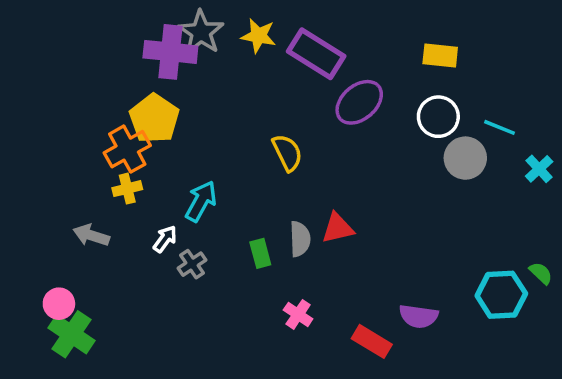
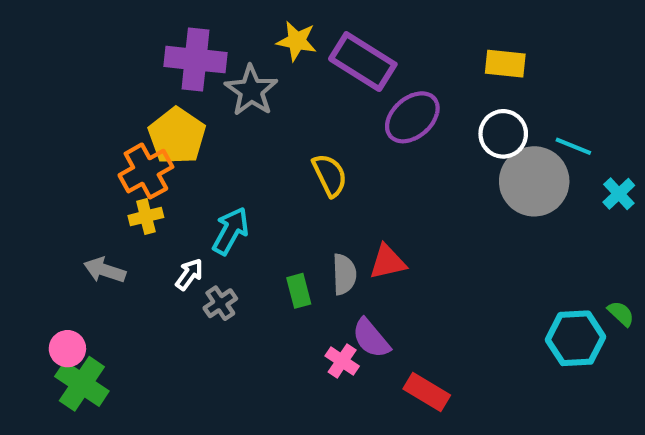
gray star: (201, 32) -> (251, 90), moved
gray circle: (465, 158) -> (534, 181), size x1.4
purple semicircle: (419, 316) -> (371, 338), moved, turned 42

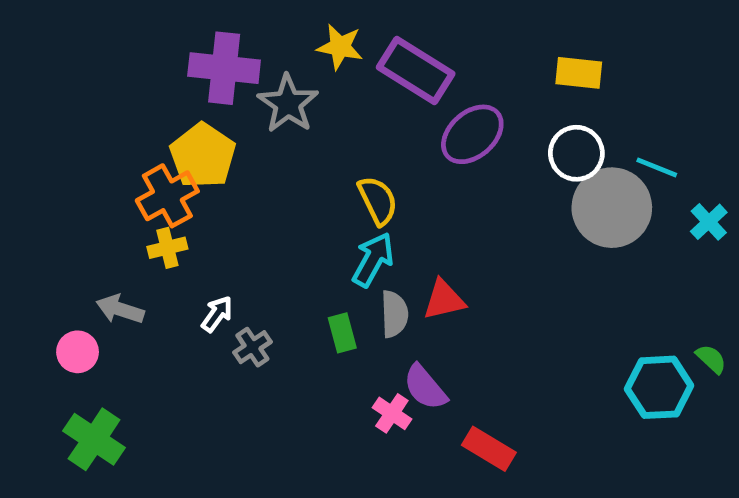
cyan arrow: (231, 231) -> (373, 260), moved
pink circle: (67, 349) -> (78, 352), moved

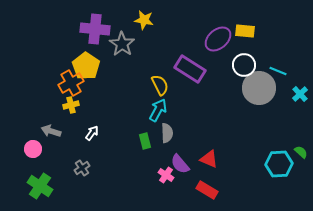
purple rectangle: (416, 71) -> (190, 69), moved
purple ellipse: (472, 134) -> (218, 39), moved
red triangle: (444, 300) -> (209, 159), moved, turned 36
gray cross: (252, 347) -> (82, 168), moved

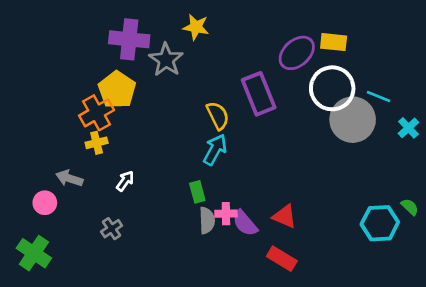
white circle: (244, 65) -> (332, 88), size x1.4
purple rectangle: (190, 69) -> (259, 94), turned 36
gray semicircle: (167, 133) -> (207, 220), moved
pink cross: (166, 175) -> (226, 214), moved, turned -35
green cross: (40, 186) -> (34, 253), moved

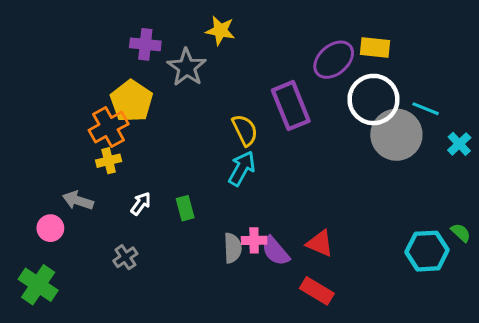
purple cross: (129, 39) -> (145, 44), size x0.7
green rectangle: (197, 192) -> (185, 208), moved

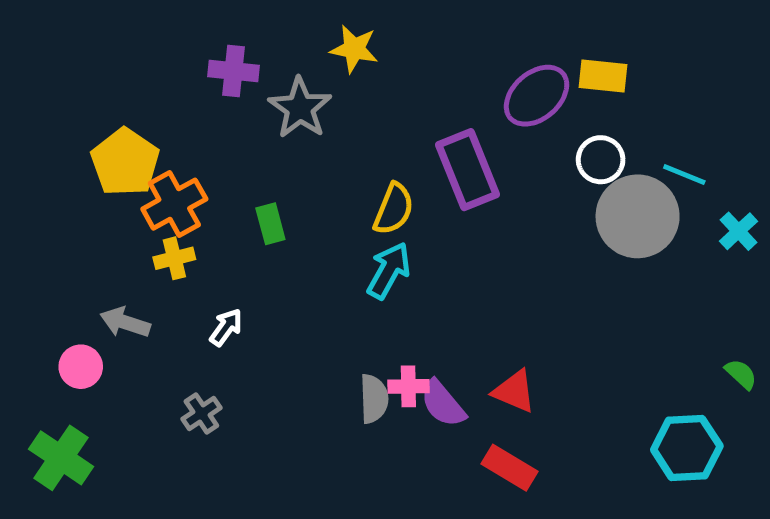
white circle: (373, 99) -> (601, 160), size x0.6
yellow pentagon: (132, 101) -> (125, 162), moved
yellow semicircle: (245, 130) -> (394, 209), turned 48
green rectangle: (185, 208) -> (270, 224), moved
cyan hexagon: (427, 251) -> (687, 448), moved

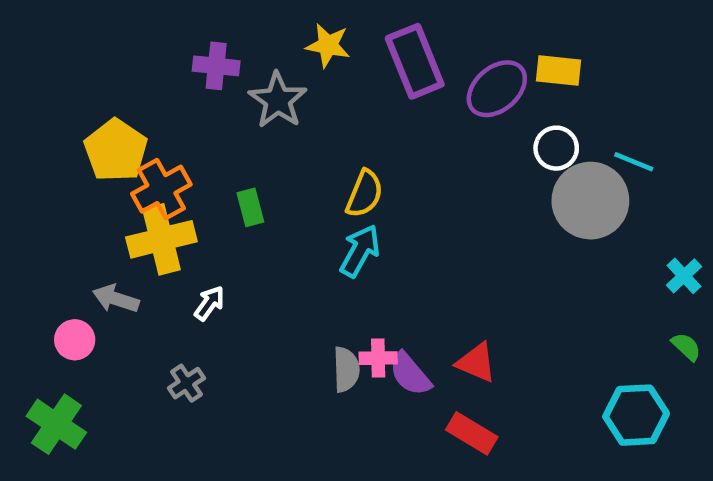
purple rectangle: (468, 170) -> (415, 61), moved
cyan cross: (739, 231) -> (684, 276), moved
yellow cross: (174, 258) -> (161, 239), size x1.8

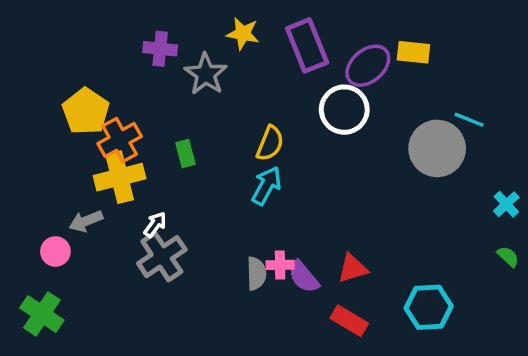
white circle: (556, 148) -> (344, 110), moved, size x1.5
gray arrow: (116, 299) -> (86, 221), turned -40
red triangle: (476, 363) -> (353, 268), turned -40
gray cross: (186, 383) -> (162, 257), moved, size x1.8
cyan hexagon: (636, 415) -> (429, 307), moved

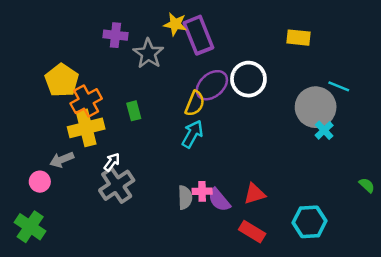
purple rectangle: (307, 45) -> (198, 35), moved
purple ellipse: (368, 66) -> (212, 85), moved
cyan cross: (506, 204) -> (324, 130), moved

